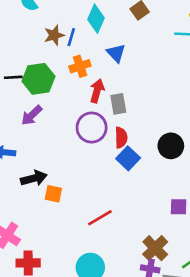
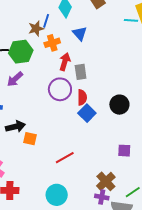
brown star: (54, 35) -> (36, 28), moved

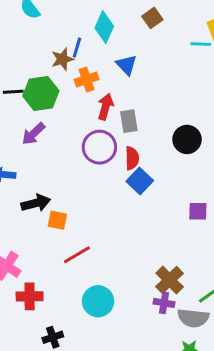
black circle: (119, 105) -> (187, 139), moved
purple square: (124, 151) -> (198, 211), moved
red line: (65, 158) -> (77, 255), moved

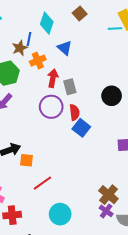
purple cross: (164, 303) -> (106, 211), turned 32

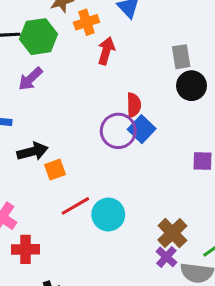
gray rectangle: (70, 87) -> (181, 57), moved
purple circle: (51, 107) -> (118, 131), moved
orange square: (27, 160) -> (55, 170), turned -32
cyan circle: (60, 214) -> (108, 215), moved

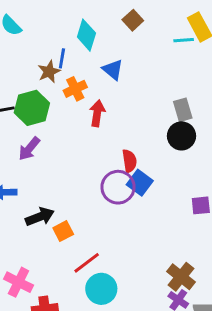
gray rectangle: (181, 57) -> (183, 110), moved
cyan circle: (108, 215) -> (101, 289), moved

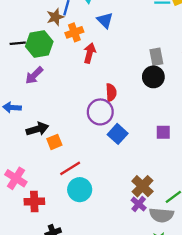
blue square: (140, 183) -> (118, 134), moved

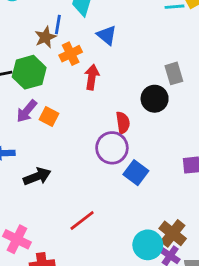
black circle: (153, 77) -> (155, 99), moved
orange square: (54, 142) -> (49, 116), moved, turned -35
cyan circle: (80, 190) -> (148, 245), moved

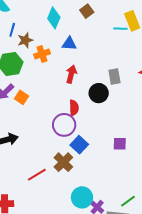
blue line: (58, 25) -> (12, 30), moved
blue triangle: (107, 35) -> (69, 44), turned -42
red arrow: (92, 77) -> (71, 74), moved
brown cross: (173, 233) -> (63, 162), moved

